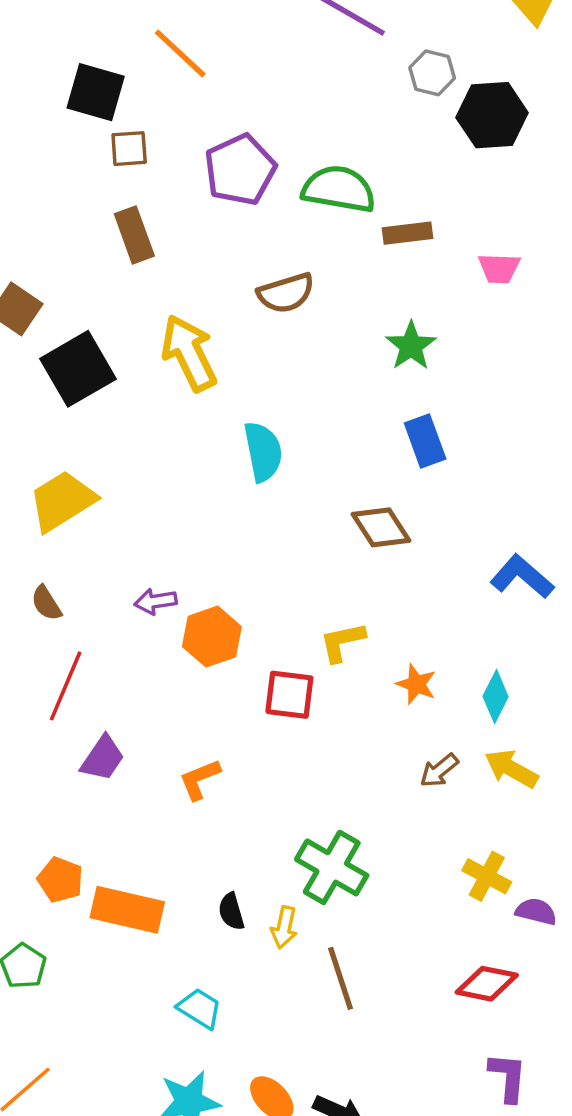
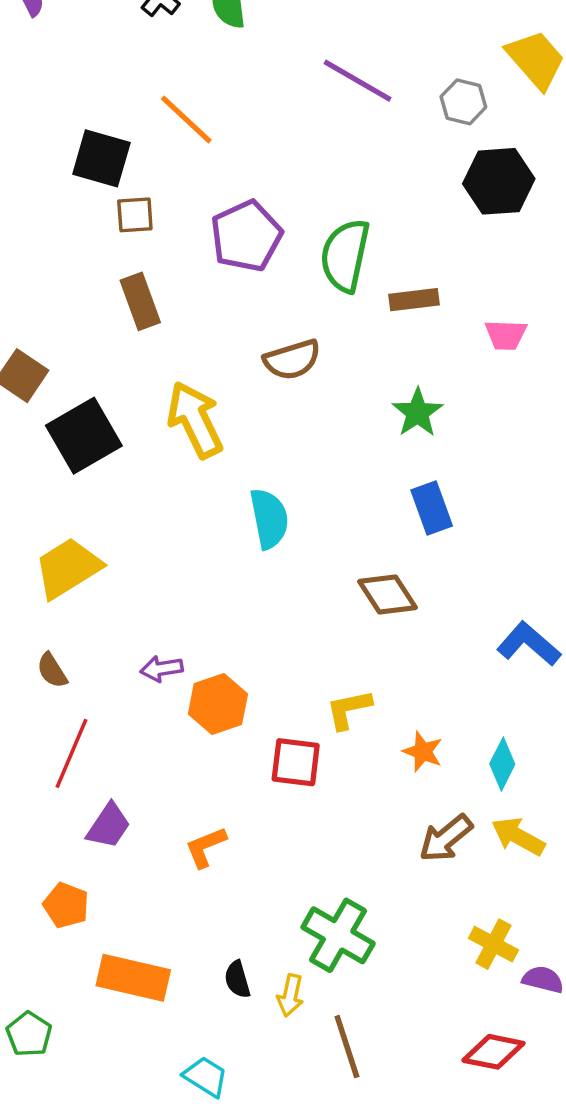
gray hexagon: (432, 73) -> (463, 102), moved
green semicircle: (339, 189) -> (345, 255), turned -88
brown arrow: (439, 771) -> (446, 838), size x1.4
orange pentagon: (60, 880) -> (66, 905), moved

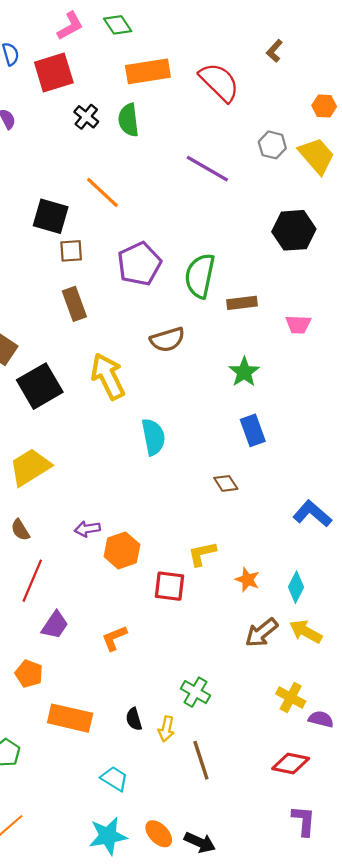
gray hexagon: (463, 102) -> (272, 145), moved
brown diamond: (388, 595) -> (226, 483), size x0.7
green cross: (338, 935) -> (195, 692), size x0.7

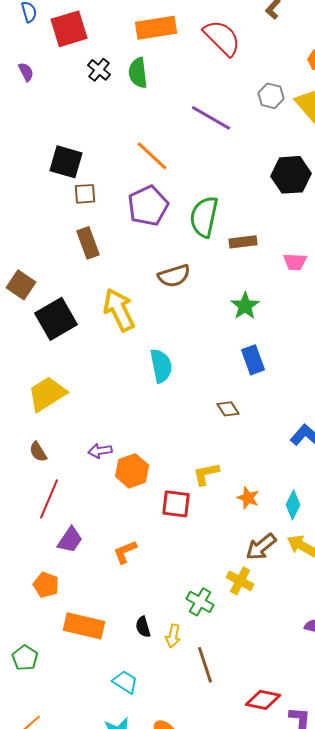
orange line: (102, 192) -> (152, 156), moved
yellow cross: (291, 698) -> (240, 581), moved
red diamond: (291, 763) -> (263, 700), moved

